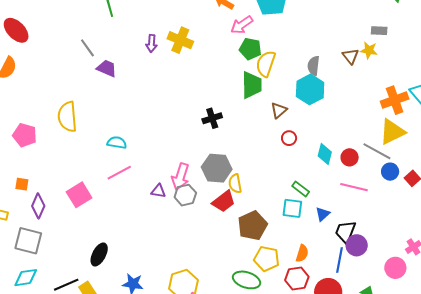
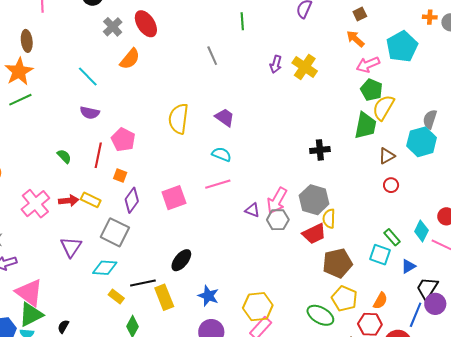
purple trapezoid: (107, 68) -> (225, 117), moved
pink pentagon: (25, 135) -> (123, 140), moved
cyan diamond: (325, 154) -> (421, 231), moved

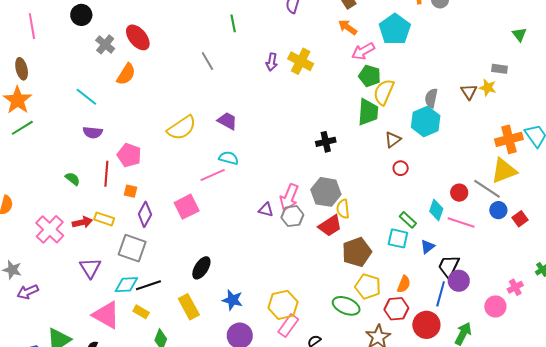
yellow semicircle: (178, 119) -> (182, 128), turned -124
pink line: (218, 184) -> (213, 175), moved
black line: (143, 283) -> (148, 285), moved
pink triangle: (29, 292) -> (106, 315), moved

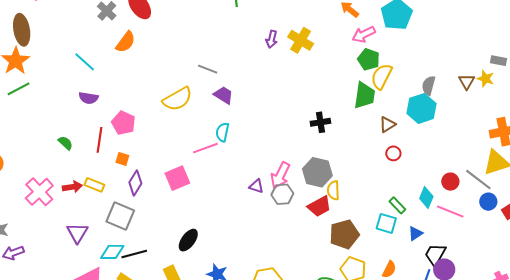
gray line: (207, 61) -> (208, 69), moved, turned -42
brown ellipse: (22, 69) -> (22, 30), size x1.4
cyan semicircle: (229, 158) -> (222, 132), turned -96

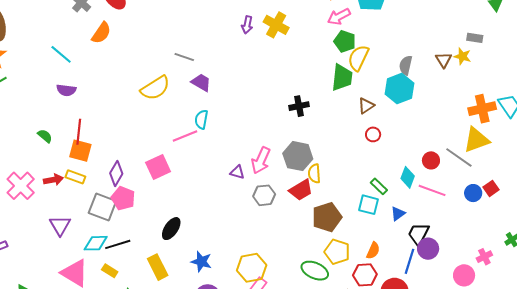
pink pentagon: (123, 123) -> (123, 198), moved
orange square: (122, 159) -> (80, 151), moved, size x1.6
gray hexagon: (282, 194) -> (264, 195), moved
blue circle: (488, 202) -> (473, 193), moved

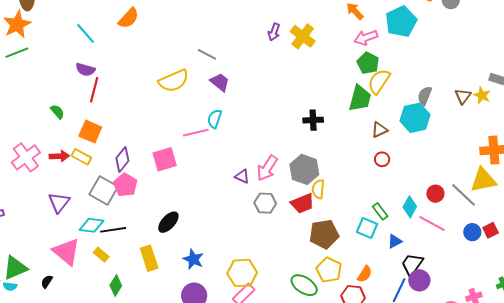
red line: (79, 132) -> (94, 90), moved

